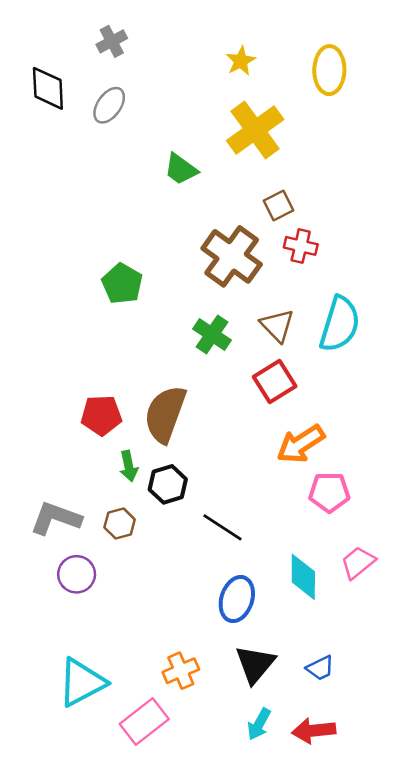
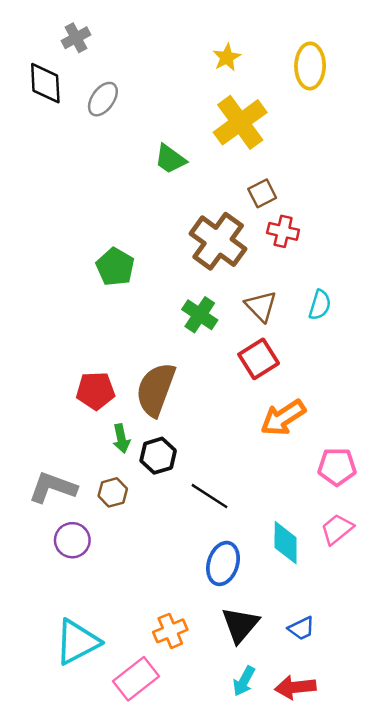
gray cross: (112, 41) -> (76, 38), moved
cyan semicircle: (340, 324) -> (320, 305), size x0.6
pink pentagon: (329, 492) -> (337, 467), moved

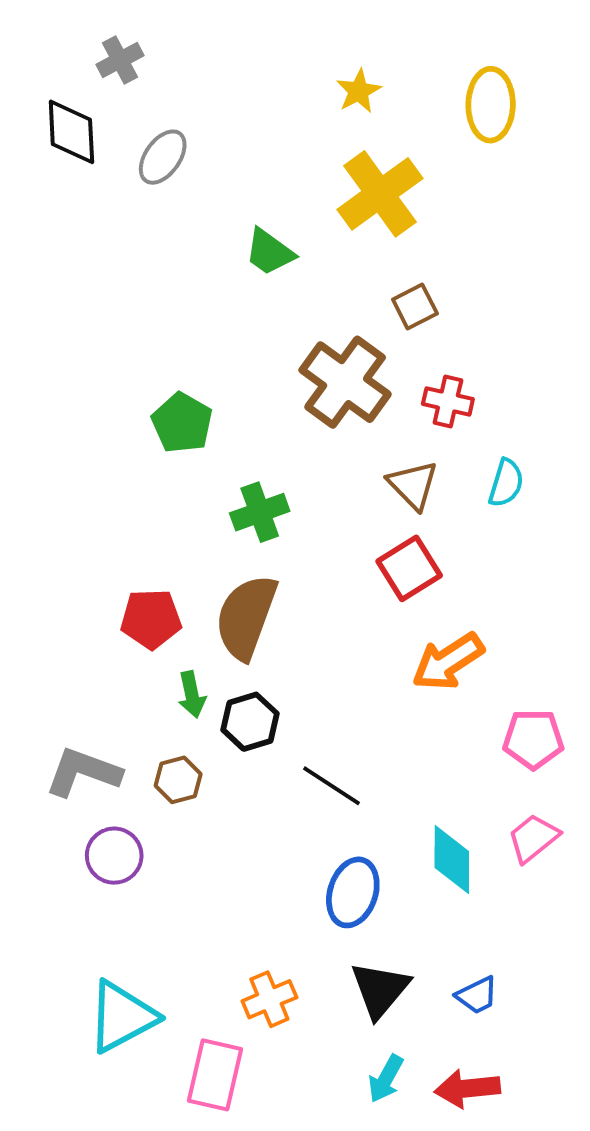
red cross: (283, 231) -> (448, 402), moved
green cross: (200, 315) -> (260, 512), moved, turned 36
pink rectangle: (136, 679) -> (215, 1075), turned -39

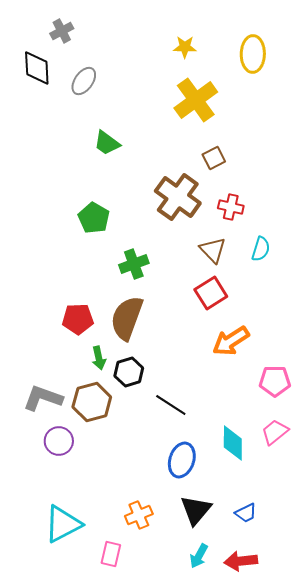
yellow star: (359, 91) -> (185, 47), turned 30
green trapezoid: (269, 252) -> (107, 143), moved
brown hexagon: (178, 780) -> (92, 402), size x1.6
pink rectangle: (215, 1075) -> (111, 554), size x0.7

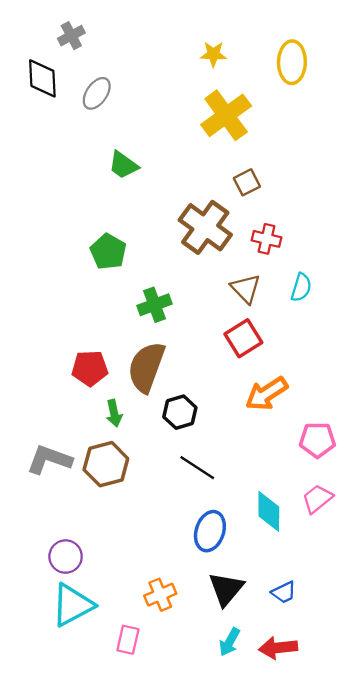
black hexagon: (129, 372) -> (180, 412), moved
purple circle: (59, 441) -> (66, 557), moved

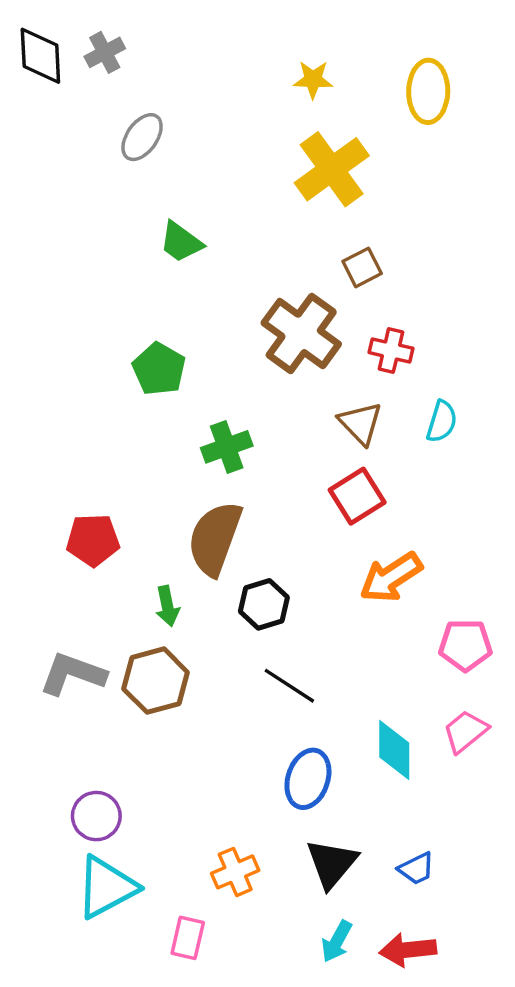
black diamond: (42, 78) -> (40, 56), moved
red pentagon: (90, 368) -> (93, 540), moved

